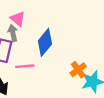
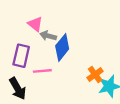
gray arrow: (13, 33) -> (48, 36), moved, turned -63

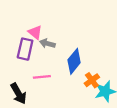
blue diamond: (62, 47) -> (74, 61), moved
purple rectangle: (21, 56) -> (25, 49), moved

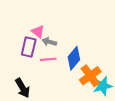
pink line: (42, 77) -> (48, 59), moved
orange cross: (92, 80) -> (90, 76), size x1.5

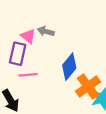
gray arrow: (49, 42) -> (46, 31), moved
pink line: (48, 59) -> (28, 75), moved

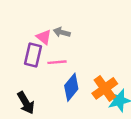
blue diamond: (69, 67) -> (71, 87), moved
pink line: (28, 75) -> (57, 62), moved

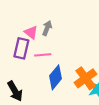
gray arrow: (62, 32) -> (47, 28), turned 96

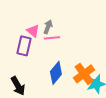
pink line: (43, 55) -> (52, 38), moved

